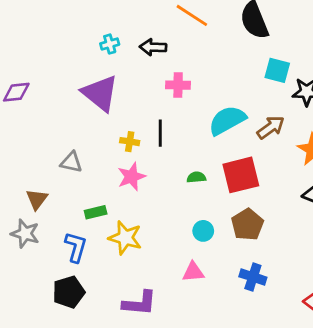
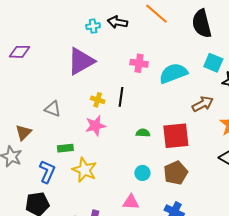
black arrow: (153, 47) -> (118, 22), moved
purple triangle: (100, 93) -> (81, 61), turned 44
cyan semicircle: (227, 120) -> (173, 73), moved

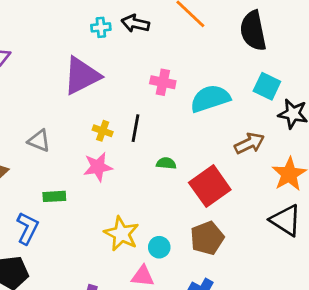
green semicircle: (143, 133) -> (166, 163), moved
red square: (176, 136) -> (210, 186), turned -32
yellow star: (85, 170) -> (121, 234), moved
cyan circle: (142, 173) -> (159, 247), moved

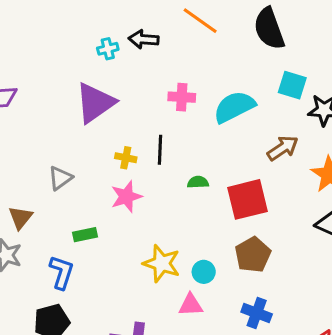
gray triangle: (39, 141) -> (60, 178), turned -50
red square: (210, 186) -> (248, 199), turned 30

